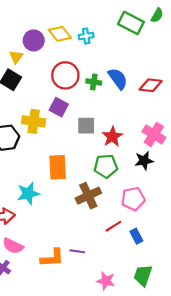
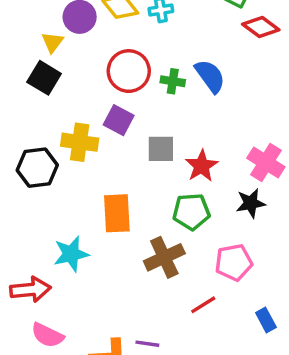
red diamond: (151, 85) -> (261, 27), moved, turned 30
blue rectangle: (136, 236) -> (266, 320), moved

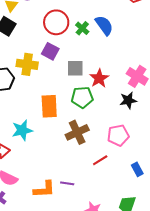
green cross: (173, 81) -> (82, 28), turned 32
green pentagon: (191, 212) -> (82, 97), moved

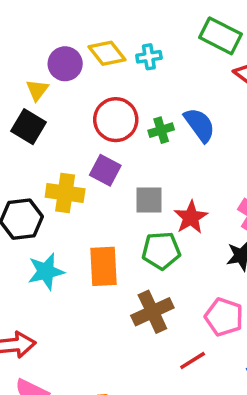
green cross: (82, 28) -> (161, 130), turned 32
cyan star: (22, 130) -> (46, 272), moved
pink pentagon: (118, 135) -> (224, 317), turned 30

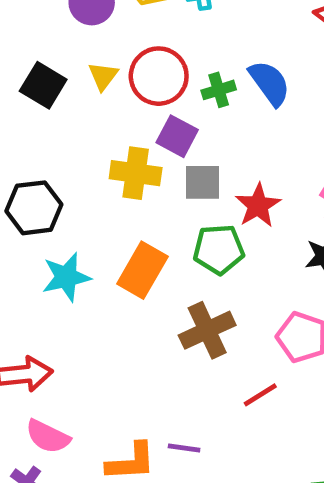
yellow triangle: (37, 90) -> (103, 76), moved
purple square: (105, 170) -> (177, 136), moved
yellow cross: (65, 193) -> (136, 173), moved
orange rectangle: (104, 266) -> (142, 270), turned 33

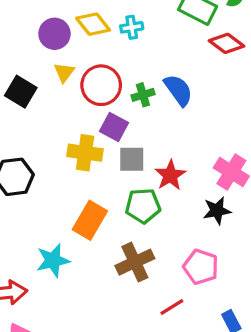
yellow triangle: (103, 76) -> (64, 72), moved
cyan star: (66, 277) -> (53, 260), moved

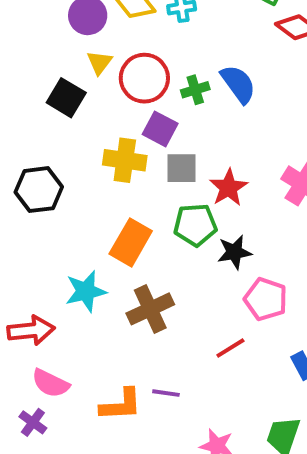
black square: (21, 92) -> (66, 98), moved
black star: (217, 211) -> (234, 252), moved
brown cross: (135, 262) -> (150, 309), moved

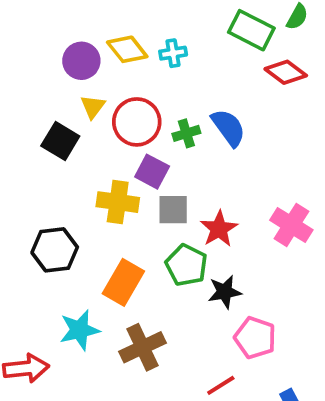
black hexagon: (39, 190) -> (55, 250), moved
green pentagon: (195, 225) -> (186, 265), turned 30

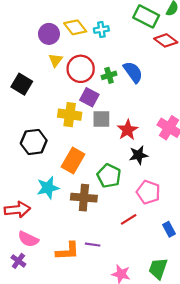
black square: (60, 141) -> (22, 84), moved
green pentagon: (186, 265) -> (109, 176), moved
black star: (225, 292) -> (138, 155), moved
brown cross: (142, 347) -> (84, 198), turned 30

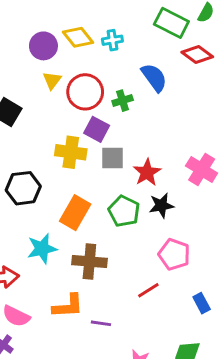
blue semicircle: (133, 72) -> (154, 78), moved
green pentagon: (109, 176) -> (124, 211), moved
orange L-shape: (68, 251) -> (68, 306), moved

